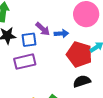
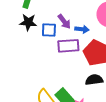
purple rectangle: (25, 62) -> (68, 46), moved

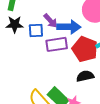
blue arrow: (82, 29) -> (69, 27), size x1.6

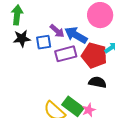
blue arrow: (69, 27) -> (76, 35), turned -145
black semicircle: (85, 76) -> (97, 82), turned 30

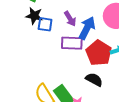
blue arrow: (76, 35) -> (87, 28), turned 70
blue square: (44, 42) -> (45, 24), moved

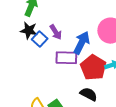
purple arrow: (70, 19) -> (56, 32), moved
blue square: (45, 24) -> (40, 39), turned 35

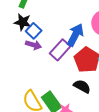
purple arrow: (56, 32) -> (33, 45), moved, turned -42
purple rectangle: (66, 58) -> (60, 50), turned -50

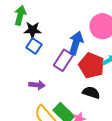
black star: (23, 22) -> (33, 30), moved
purple arrow: (33, 45) -> (37, 85), moved

